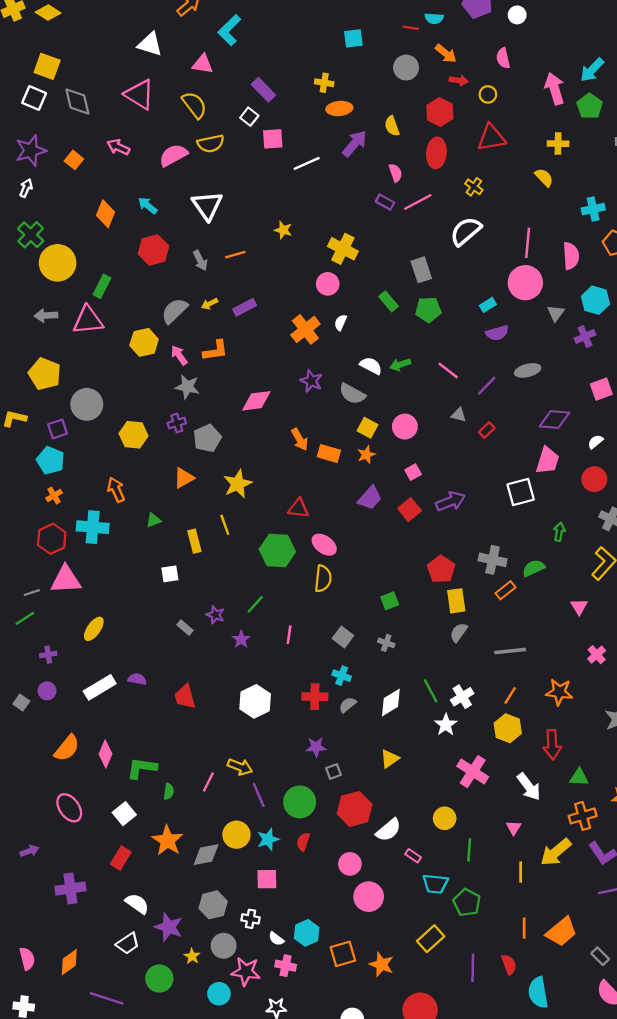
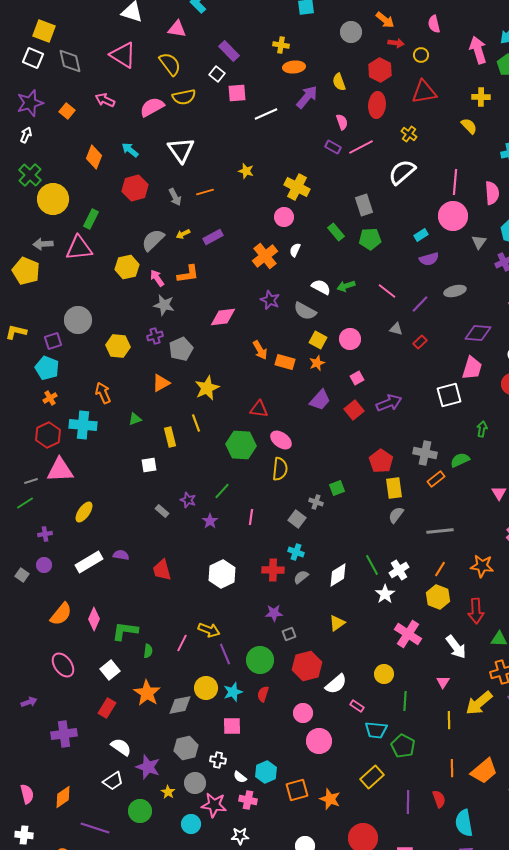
yellow pentagon: (45, 374) -> (26, 271), moved
gray cross: (386, 643) -> (316, 502), moved

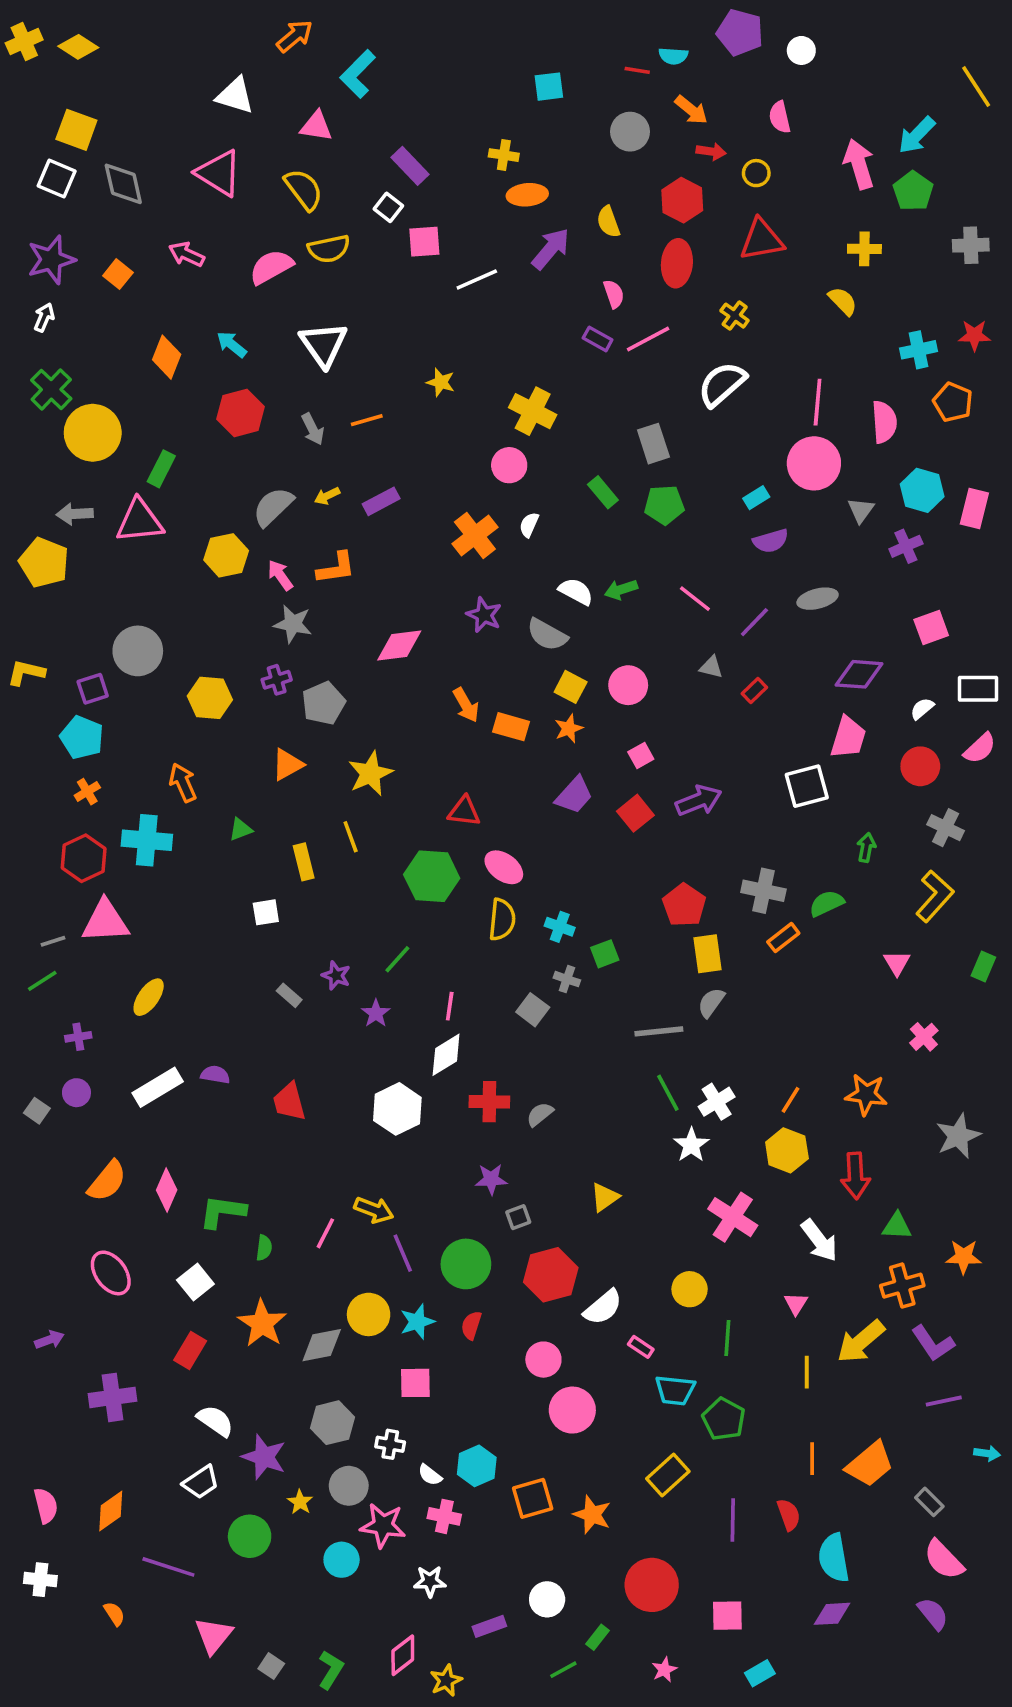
gray line: (440, 531) -> (659, 1031), moved
cyan cross: (296, 552) -> (560, 927), moved
white diamond: (338, 575) -> (446, 1055), moved

